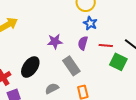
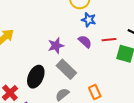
purple semicircle: (83, 43) -> (85, 42), turned 128
gray rectangle: (71, 66) -> (66, 69), moved

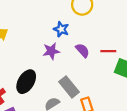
blue star: (89, 20) -> (61, 29), moved
gray rectangle: (66, 69) -> (69, 87), moved

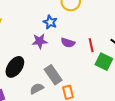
purple semicircle: (83, 50) -> (68, 43), turned 144
red line: (108, 51) -> (91, 45), turned 72

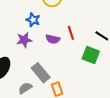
red line: (91, 45) -> (71, 33), moved

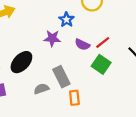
red line: (71, 33) -> (103, 42), turned 56
green square: (91, 55) -> (101, 64), moved

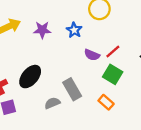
purple star: (52, 38) -> (42, 30), moved
orange rectangle: (74, 98) -> (106, 102), moved, turned -40

